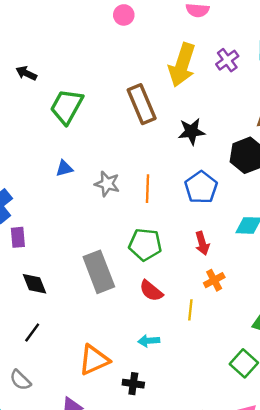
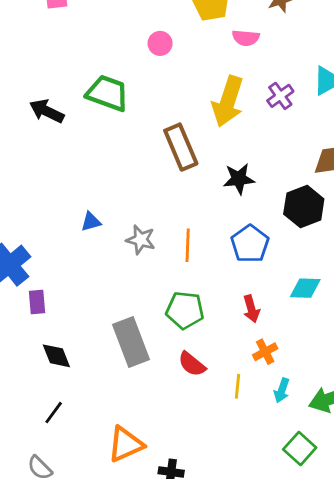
black arrow: (26, 73) -> (47, 111), size x1.4
green trapezoid: (67, 107) -> (108, 93), moved, turned 81
cyan arrow: (149, 341) -> (282, 390), moved, turned -66

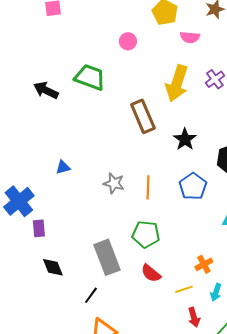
black star: (239, 179) -> (185, 139), turned -30
blue triangle: (91, 222) -> (63, 167), moved
red arrow: (251, 309) -> (194, 317), moved
yellow line: (237, 386) -> (184, 289), turned 66
black line: (54, 413) -> (91, 295), moved

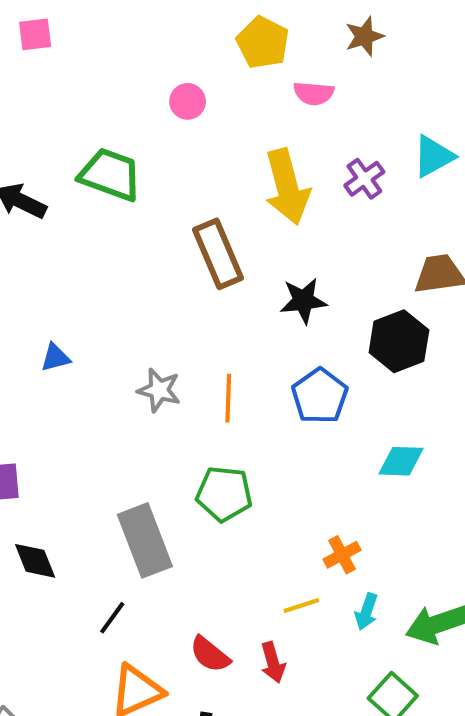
yellow arrow: (177, 83) -> (287, 187), turned -33
black star: (185, 139) -> (303, 301), turned 30
red semicircle: (151, 273) -> (210, 654), moved
red arrow: (194, 317) -> (273, 662), moved

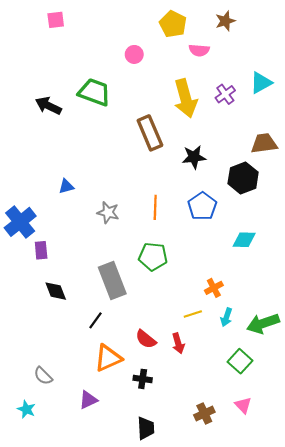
gray star: (159, 390) -> (108, 213), moved

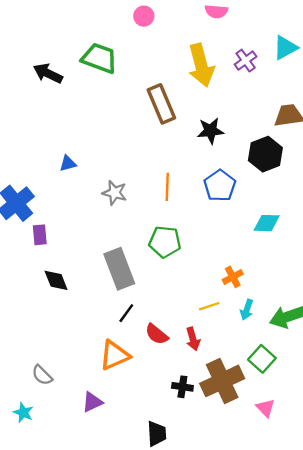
black line: (95, 320) -> (126, 313), moved
black cross: (143, 379) -> (182, 387), moved
brown cross: (204, 414) -> (222, 381), moved, size x1.8

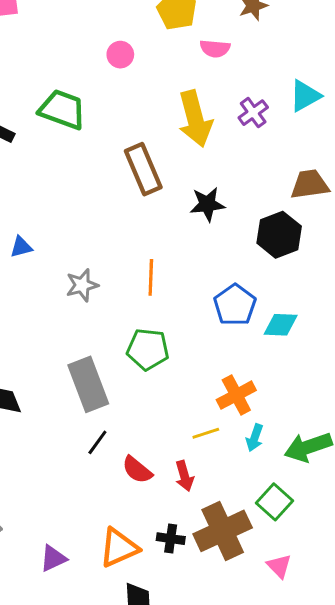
blue pentagon: (220, 186) -> (235, 305), moved
gray star: (115, 193) -> (82, 285), turned -30
orange cross: (233, 277) -> (236, 395), size x1.4
orange triangle: (115, 355) -> (119, 548), moved

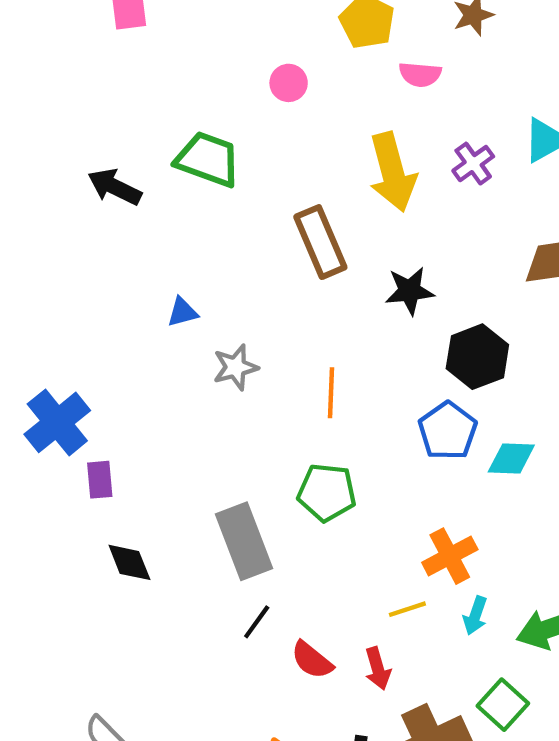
black hexagon: (279, 235) -> (477, 357), moved
blue triangle: (21, 247) -> (182, 312), moved
gray star: (82, 285) -> (236, 367), moved

